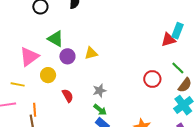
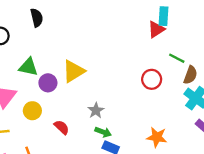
yellow triangle: (91, 53) -> (74, 71), size x1.5

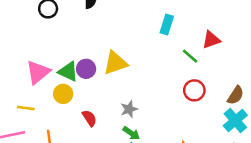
cyan rectangle: (163, 16) -> (167, 24), moved
green line: (177, 58) -> (190, 56), moved
green triangle: (28, 67) -> (68, 72), moved

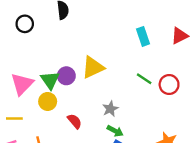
cyan rectangle: (167, 24) -> (143, 36), moved, turned -30
green line: (190, 56) -> (144, 79), moved
green triangle: (68, 72) -> (50, 80), turned 36

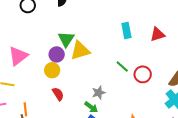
green triangle: (50, 80) -> (66, 39), moved
yellow circle: (48, 101) -> (52, 70), moved
gray star: (110, 109) -> (99, 93), moved

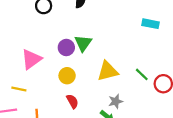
cyan rectangle: (126, 31) -> (150, 24), moved, turned -70
yellow triangle: (80, 51) -> (108, 71), moved
purple circle: (57, 54) -> (66, 48), moved

